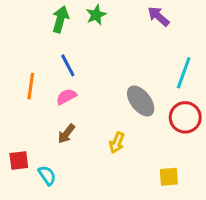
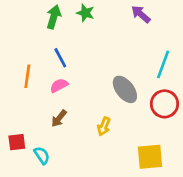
green star: (96, 15) -> (85, 13), turned -30
yellow square: (169, 177) -> (150, 157), size x1.5

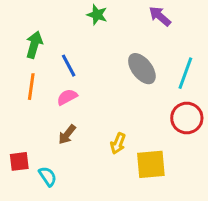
green arrow: (54, 17) -> (34, 45), moved
gray ellipse: (125, 89) -> (142, 69), moved
yellow square: (150, 157) -> (151, 164), moved

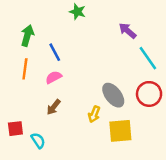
purple arrow: (160, 16) -> (128, 31), moved
gray ellipse: (142, 69) -> (113, 95), moved
cyan line: (185, 73) -> (148, 58), turned -55

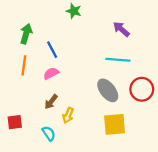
cyan line: (148, 58) -> (118, 60), moved, turned -50
yellow arrow: (94, 114) -> (68, 115), moved
cyan semicircle: (38, 140) -> (49, 133), moved

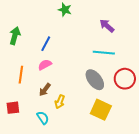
green arrow: (26, 34) -> (15, 36), moved
blue line: (52, 50) -> (46, 44), turned 56
orange line: (24, 65) -> (21, 75), moved
yellow square: (115, 124) -> (101, 110), turned 30

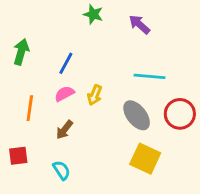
purple arrow: (107, 26) -> (139, 24), moved
yellow arrow: (60, 102) -> (95, 95), moved

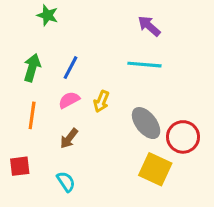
green star: (93, 14) -> (47, 15), moved
green arrow: (21, 52) -> (32, 68), moved
cyan line: (150, 76) -> (144, 65), moved
red circle: (180, 114) -> (183, 137), moved

